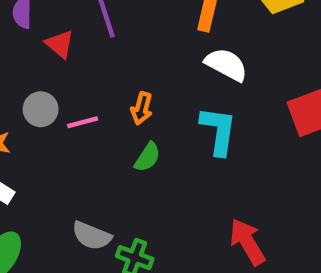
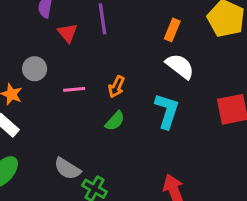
gray circle: (41, 109) -> (35, 69), moved

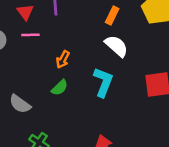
pink line: (74, 89) -> (30, 35), moved
gray semicircle: (67, 169) -> (20, 104), moved

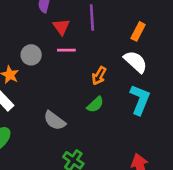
orange rectangle: (112, 15) -> (138, 31), moved
white semicircle: (116, 46) -> (135, 62), moved

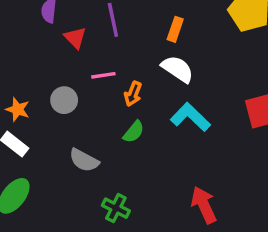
pink line: (66, 50) -> (103, 75), moved
gray circle: (31, 55) -> (64, 100), moved
cyan L-shape: (140, 100) -> (190, 117), turned -60

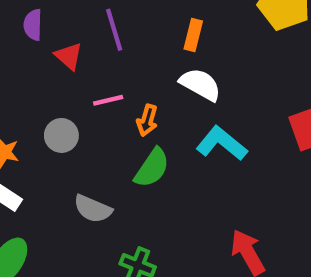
green semicircle: (134, 132) -> (152, 168), size x1.4

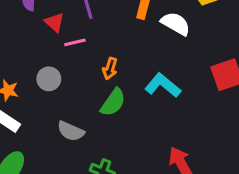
white semicircle: (200, 84) -> (176, 24), moved
pink line: (108, 100) -> (75, 42), moved

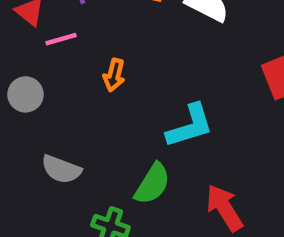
cyan L-shape: (163, 85) -> (190, 126), moved, turned 126
green semicircle: (113, 102) -> (152, 184), moved

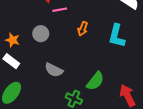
cyan L-shape: (190, 126) -> (117, 36), moved, turned 115

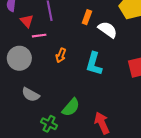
gray circle: (41, 34) -> (19, 58), size x1.5

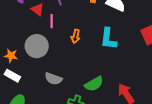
pink line: (39, 36) -> (52, 21), turned -72
green semicircle: (71, 107) -> (94, 84), turned 30

